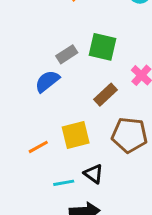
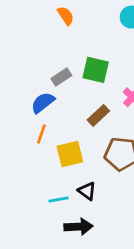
orange line: (38, 147) -> (41, 134), moved, turned -42

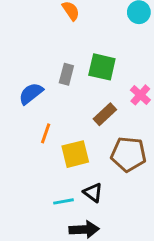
gray rectangle: (61, 77) -> (66, 74), turned -42
blue semicircle: (43, 103) -> (31, 94), moved

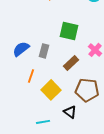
gray rectangle: (66, 74) -> (44, 51), moved
yellow square: (75, 154) -> (51, 90), turned -30
black triangle: (93, 193) -> (70, 112), moved

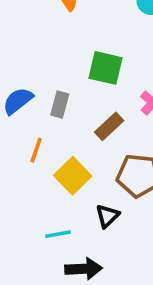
black triangle: (70, 112) -> (107, 216), turned 40

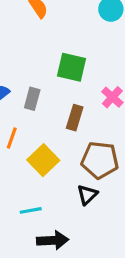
brown rectangle: (109, 126) -> (75, 118), turned -30
black triangle: (107, 216) -> (87, 195), moved

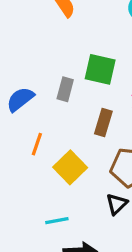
gray rectangle: (32, 99) -> (65, 89), moved

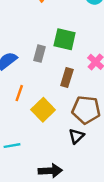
cyan line: (57, 221) -> (12, 146), moved

